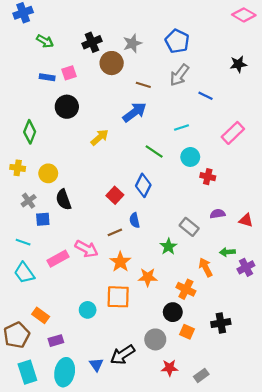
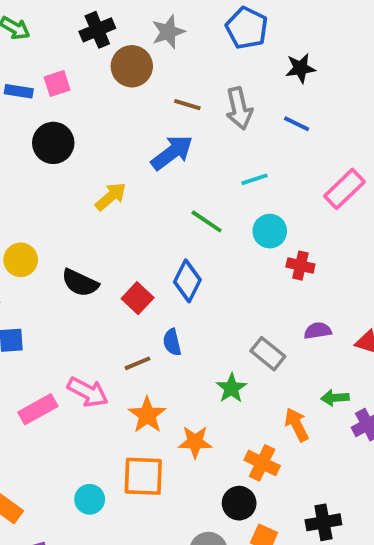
black star: (238, 64) -> (300, 68), moved
gray arrow: (179, 75) -> (239, 108), moved, turned -50
black semicircle: (64, 200) -> (80, 283), moved, turned -45

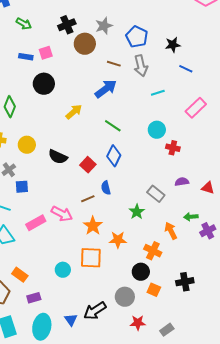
blue pentagon: (247, 28) -> (137, 37), moved
blue line: (297, 124) -> (186, 69), moved
cyan line: (254, 179) -> (158, 93), moved
green line: (207, 221) -> (113, 126), moved

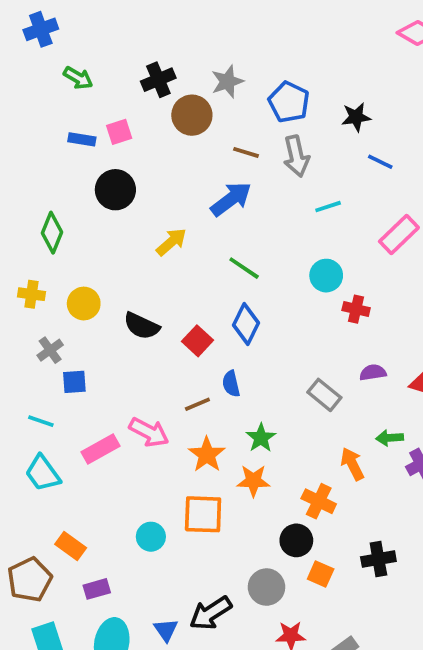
green star: (137, 212) -> (261, 438), moved

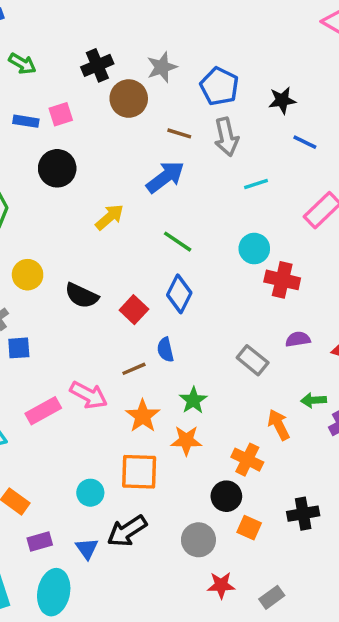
red cross: (356, 309) -> (282, 280), size x1.4
black arrow: (211, 613) -> (127, 531), moved
blue triangle: (166, 630) -> (87, 549), moved

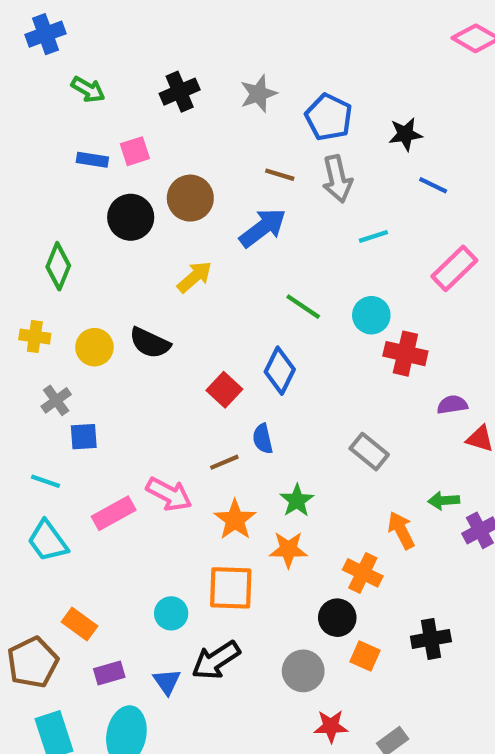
brown circle: (129, 99) -> (190, 198), moved
green line: (178, 242) -> (303, 307), moved
black semicircle: (82, 296) -> (150, 343), moved
purple semicircle: (298, 339) -> (452, 405), moved

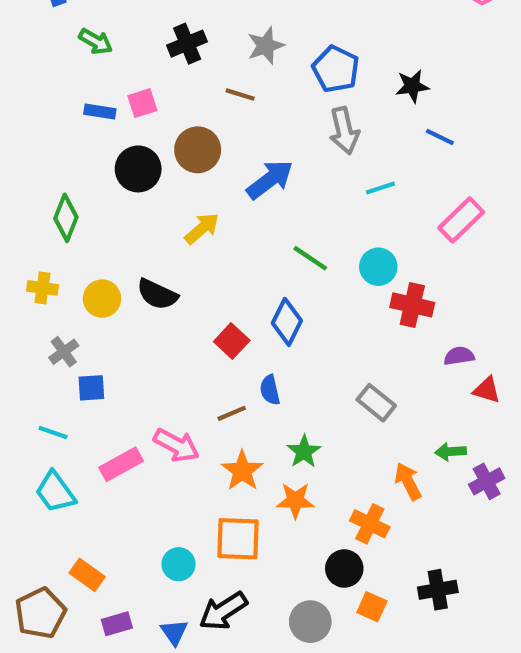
brown line: (280, 175) -> (240, 95), moved

